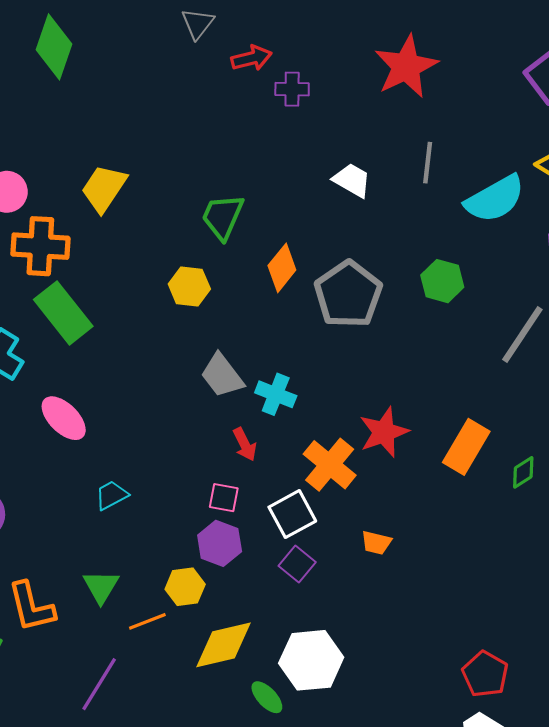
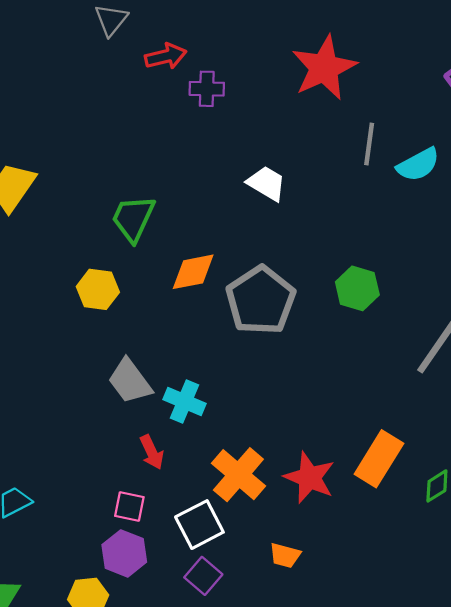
gray line: (428, 163) -> (369, 144), moved
cyan semicircle: (495, 199) -> (418, 165), moved, size x0.7
orange diamond: (282, 268) -> (193, 272), turned 39
red star: (384, 432) -> (309, 478), moved, turned -30

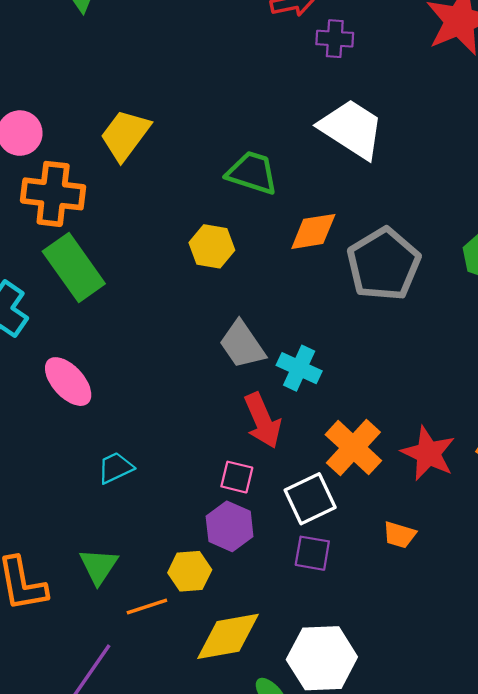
white trapezoid: (267, 183) -> (352, 129), moved, size x1.6
green trapezoid: (133, 218) -> (252, 173), turned 81
red arrow: (152, 452) -> (263, 421), size x1.5
purple square: (203, 576) -> (312, 553), turned -33

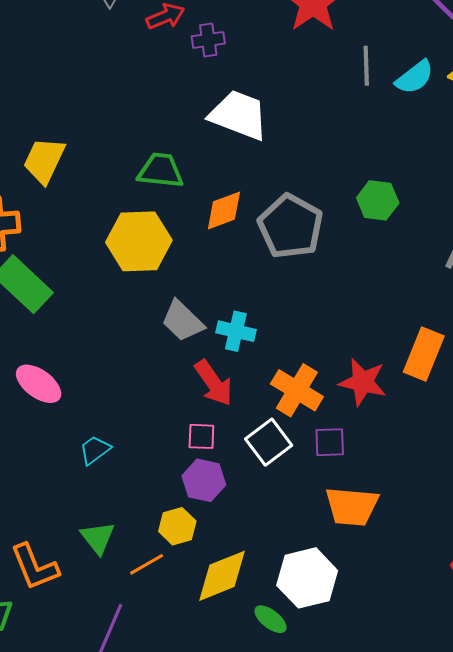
yellow hexagon: (212, 246) -> (139, 241), size x1.6
orange trapezoid: (399, 535) -> (352, 506), moved, size x1.8
purple square: (312, 553) -> (330, 442), moved

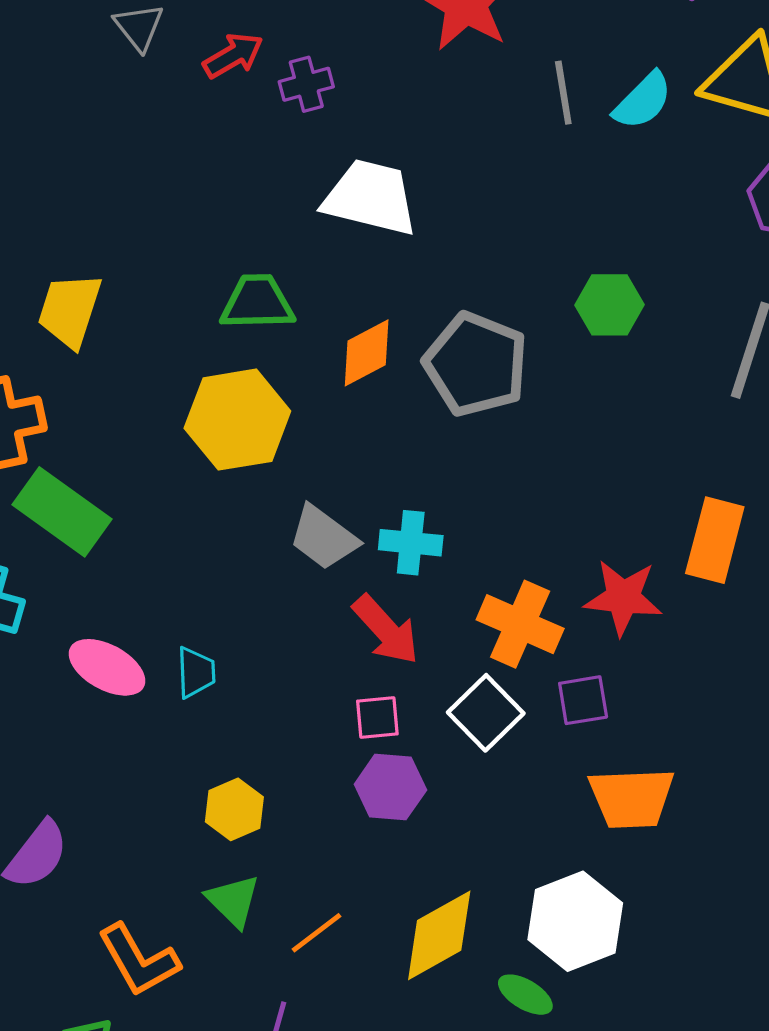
cyan trapezoid: (95, 450) -> (196, 672), moved, turned 132
yellow hexagon: (177, 526) -> (234, 809), moved

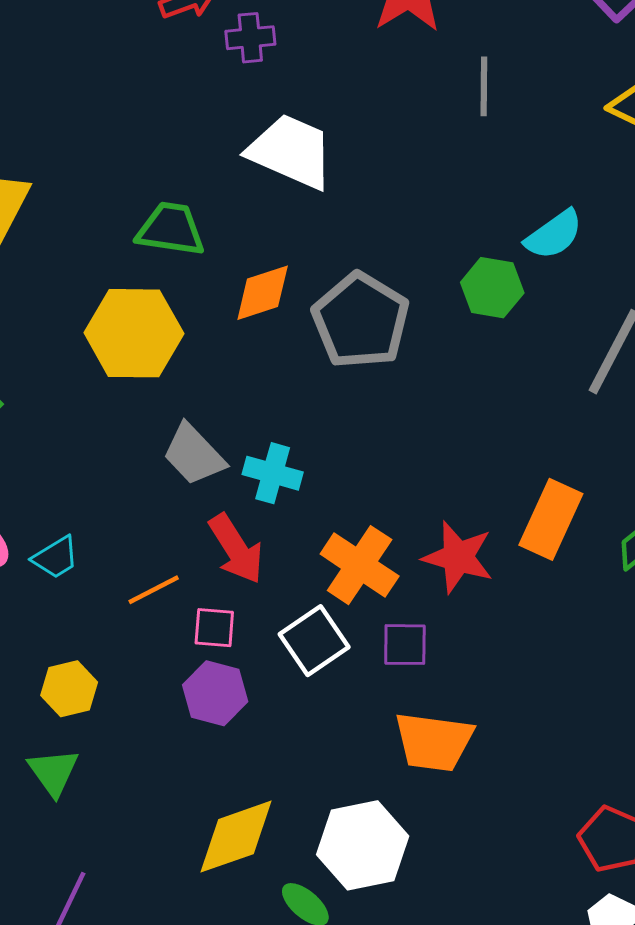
cyan semicircle: (643, 101) -> (554, 235), moved
cyan trapezoid: (196, 672) -> (56, 557), turned 51
orange line: (317, 933) -> (154, 590), moved

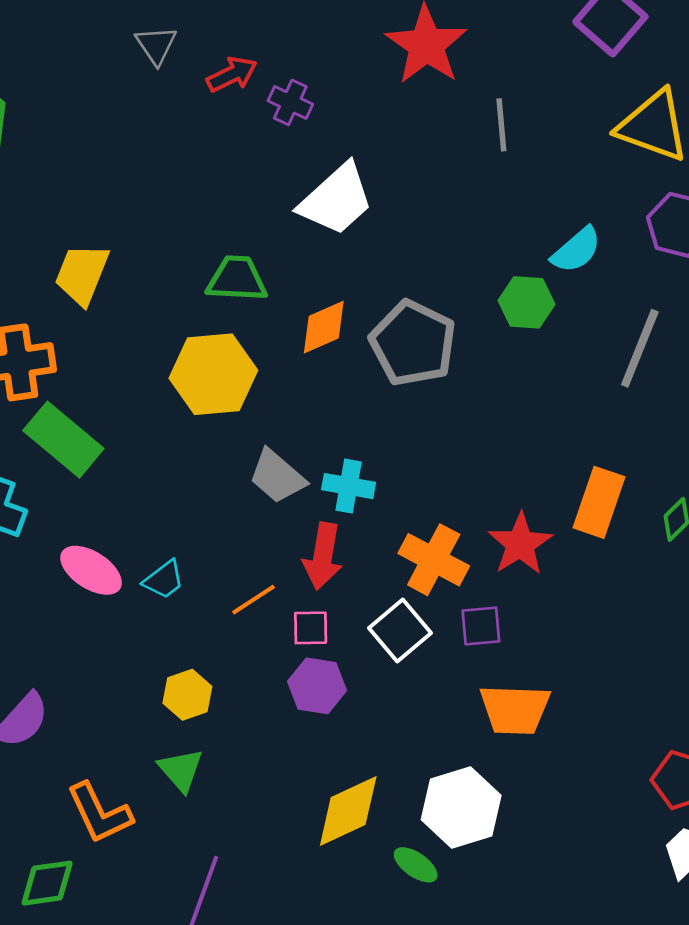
purple cross: (250, 38) -> (290, 102), turned 36
white trapezoid: (291, 151) -> (336, 200), turned 120
red arrow: (236, 549) -> (323, 556), turned 48
red star: (458, 557) -> (520, 544), turned 30

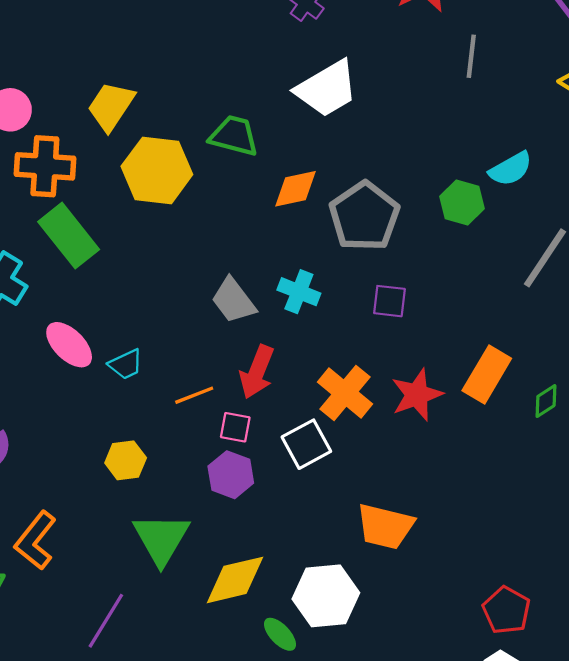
yellow hexagon: (213, 374) -> (157, 170), moved
cyan cross: (349, 486) -> (299, 292), moved
purple square: (481, 626) -> (389, 301), moved
green triangle: (181, 770) -> (161, 539), moved, size x1.5
orange L-shape: (99, 813) -> (36, 541), turned 52

